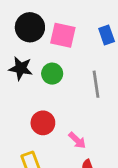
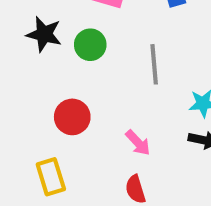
pink arrow: (77, 140) -> (138, 143), moved

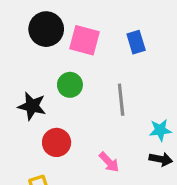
black star: (44, 34) -> (32, 106), moved

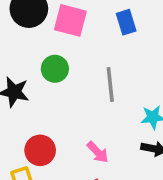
red circle: (57, 142) -> (40, 150), moved

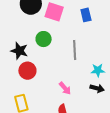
red circle: (40, 150) -> (27, 71), moved

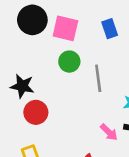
green circle: (44, 39) -> (69, 62), moved
pink arrow: (65, 88) -> (109, 132), moved

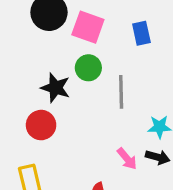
black star: (22, 86) -> (56, 88), moved

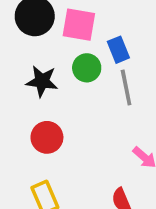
blue rectangle: (141, 33) -> (118, 50), moved
black star: (56, 88) -> (42, 81), moved

